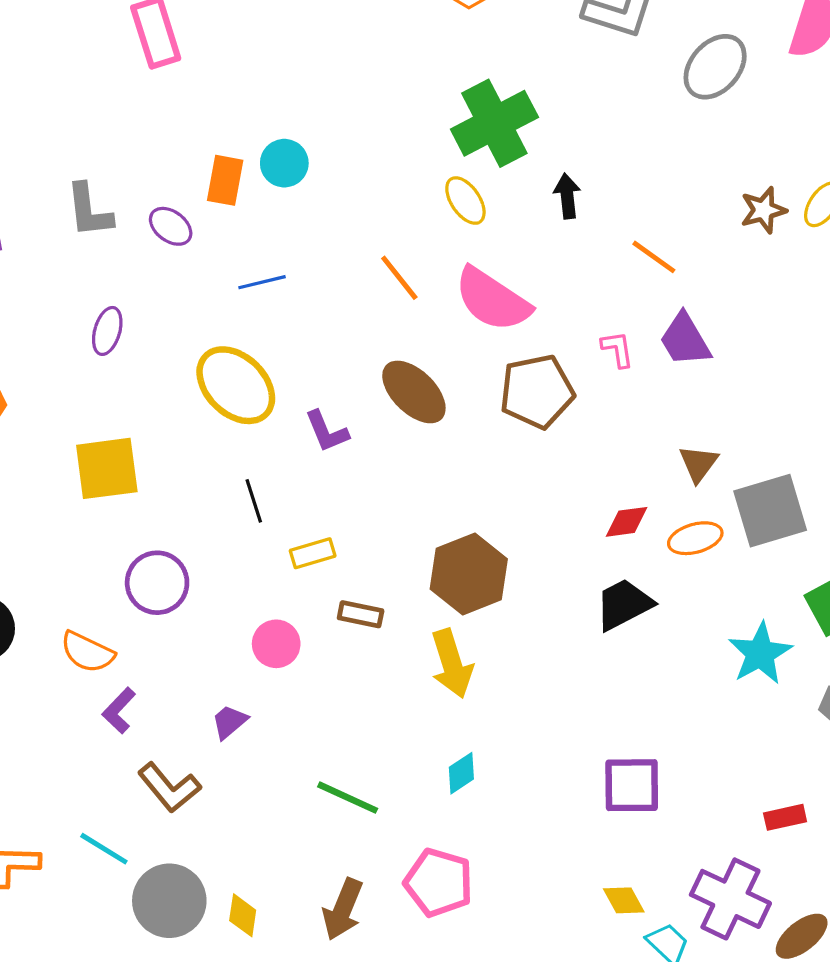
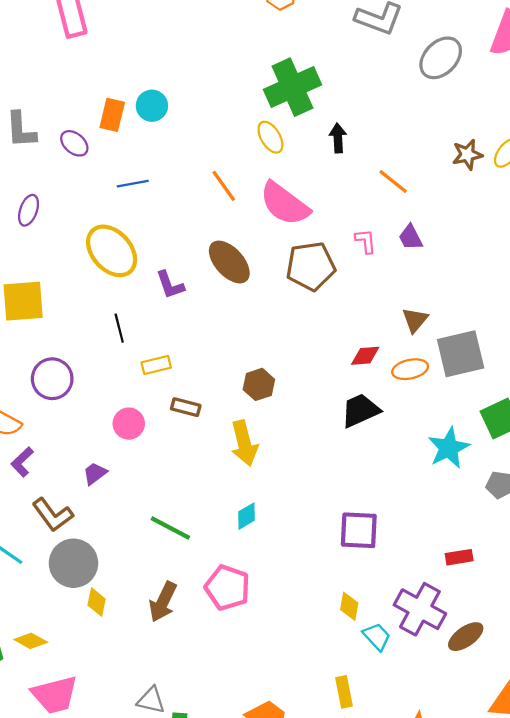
purple trapezoid: (685, 340) -> (411, 237), size x0.7
brown hexagon: (469, 574) -> (259, 384), size x0.6
yellow diamond: (624, 900) -> (349, 606), turned 36
gray circle: (169, 901) -> (73, 563), moved

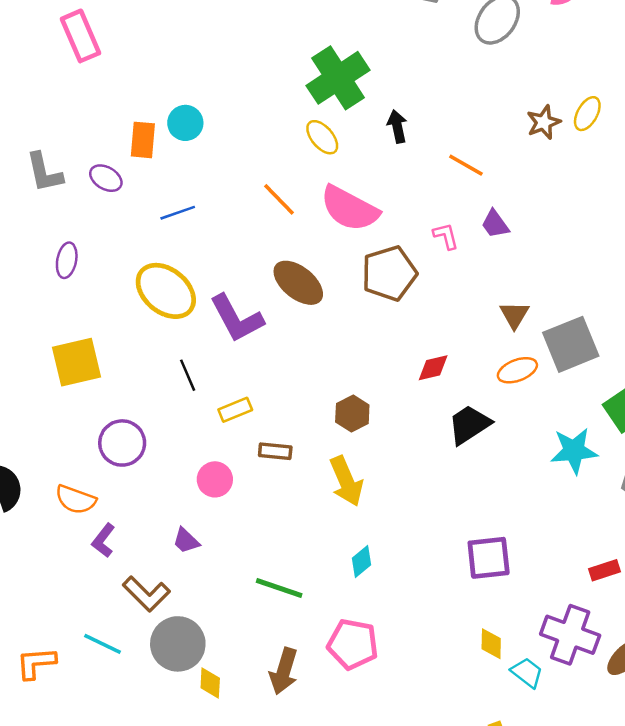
purple L-shape: (170, 285) -> (237, 318), size x1.6
red diamond: (365, 356) -> (433, 368), moved
cyan star: (449, 448) -> (574, 451), turned 30
purple trapezoid: (95, 474) -> (186, 541), turned -90

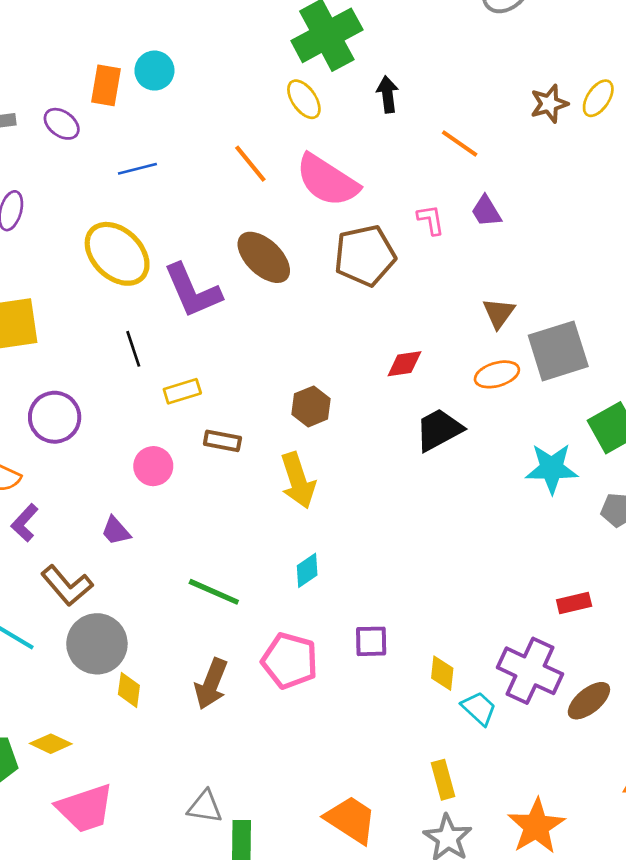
purple square: (489, 558) -> (371, 641), moved, size x0.7

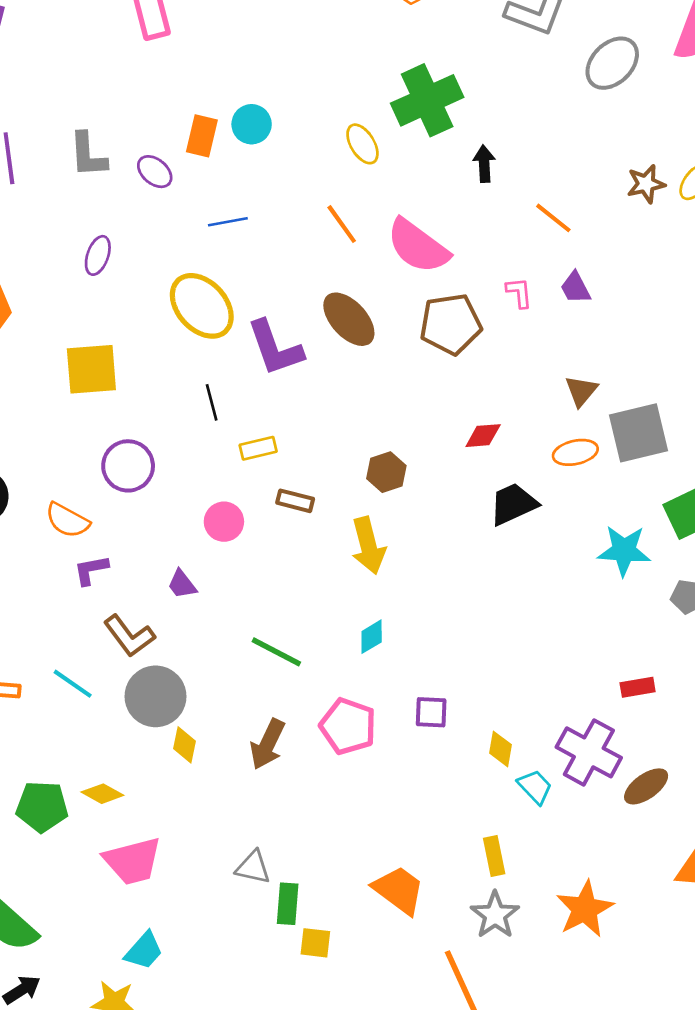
yellow ellipse: (304, 99) -> (362, 144), moved
purple L-shape: (25, 523) -> (91, 570), turned 33

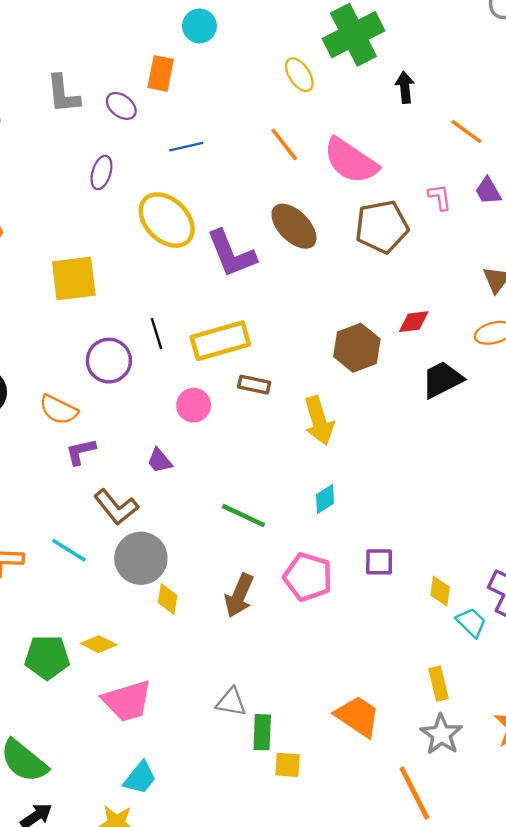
cyan circle: (252, 124) -> (199, 26), moved
purple ellipse: (98, 255) -> (101, 172), moved
black line: (212, 402) -> (157, 334), moved
yellow rectangle: (258, 448) -> (220, 341), size x1.8
brown hexagon: (386, 472) -> (357, 348), moved, size x1.4

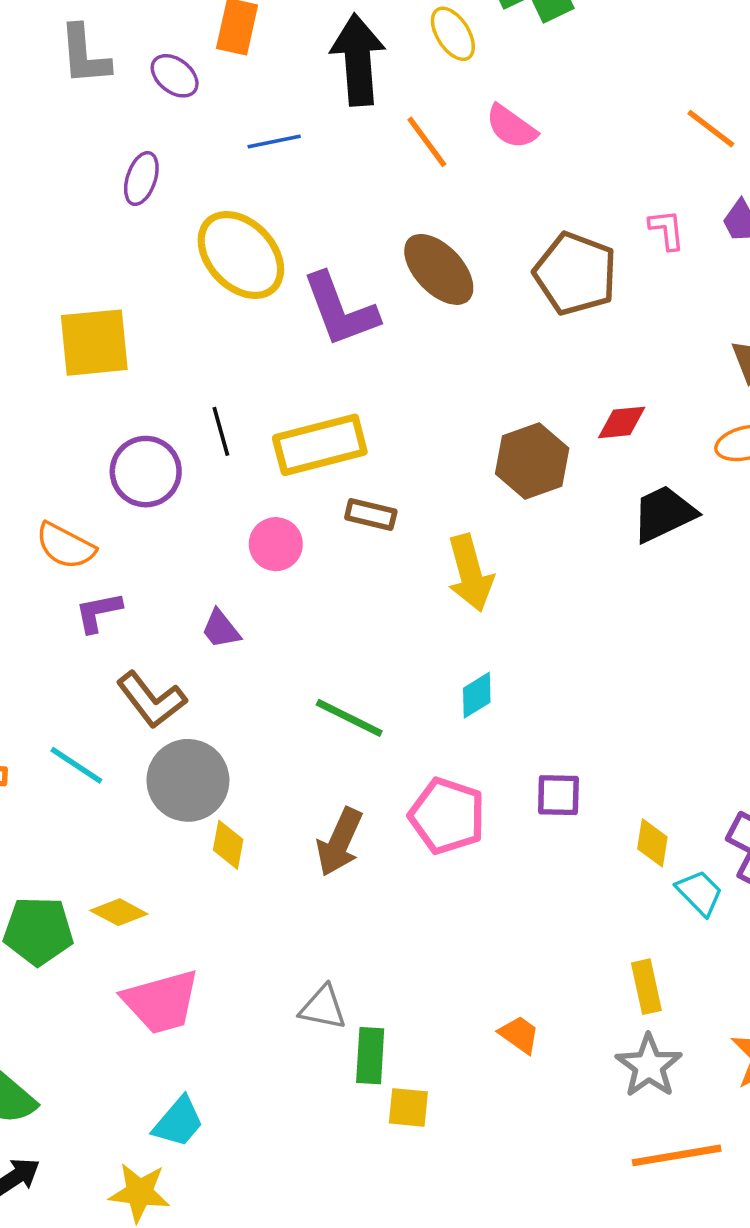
black arrow: (405, 87) -> (358, 60), moved, size x1.8
pink semicircle: (351, 161) -> (511, 127), moved, size x0.6
brown pentagon: (382, 227) -> (575, 274), turned 30
orange trapezoid: (358, 716) -> (519, 1035), size x0.6
orange line: (414, 793) -> (677, 1155), moved, turned -74

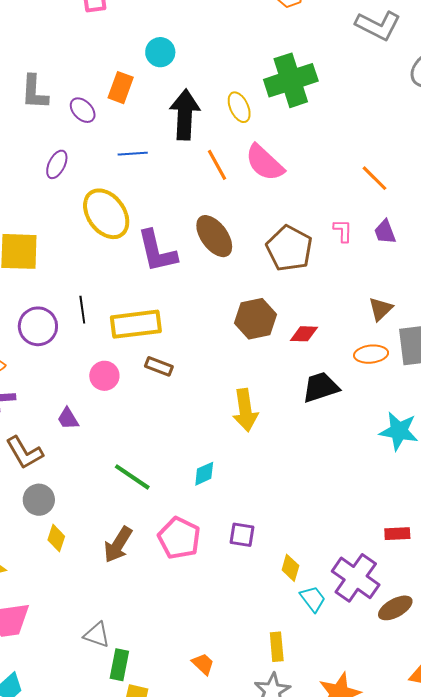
pink semicircle: (511, 127) -> (265, 163), size x1.4
brown hexagon: (532, 461) -> (255, 319), moved
yellow arrow: (470, 573) -> (245, 410), moved
gray circle: (188, 780) -> (39, 500), size x0.7

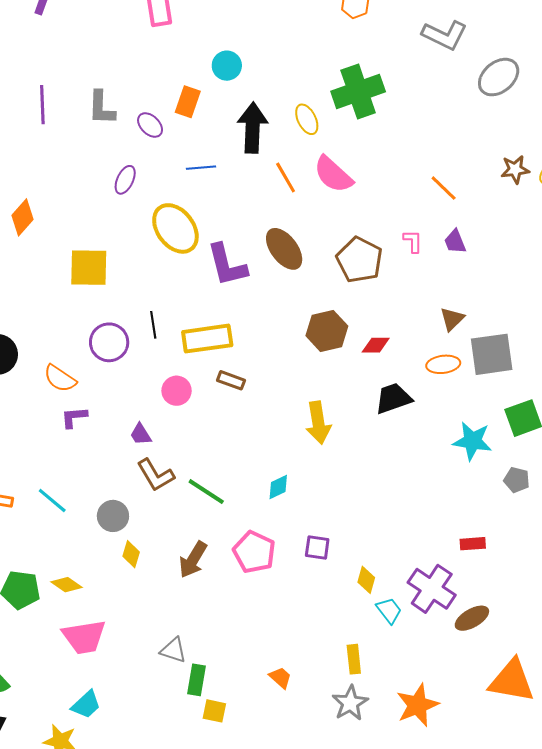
brown L-shape: (24, 453) -> (156, 475), moved

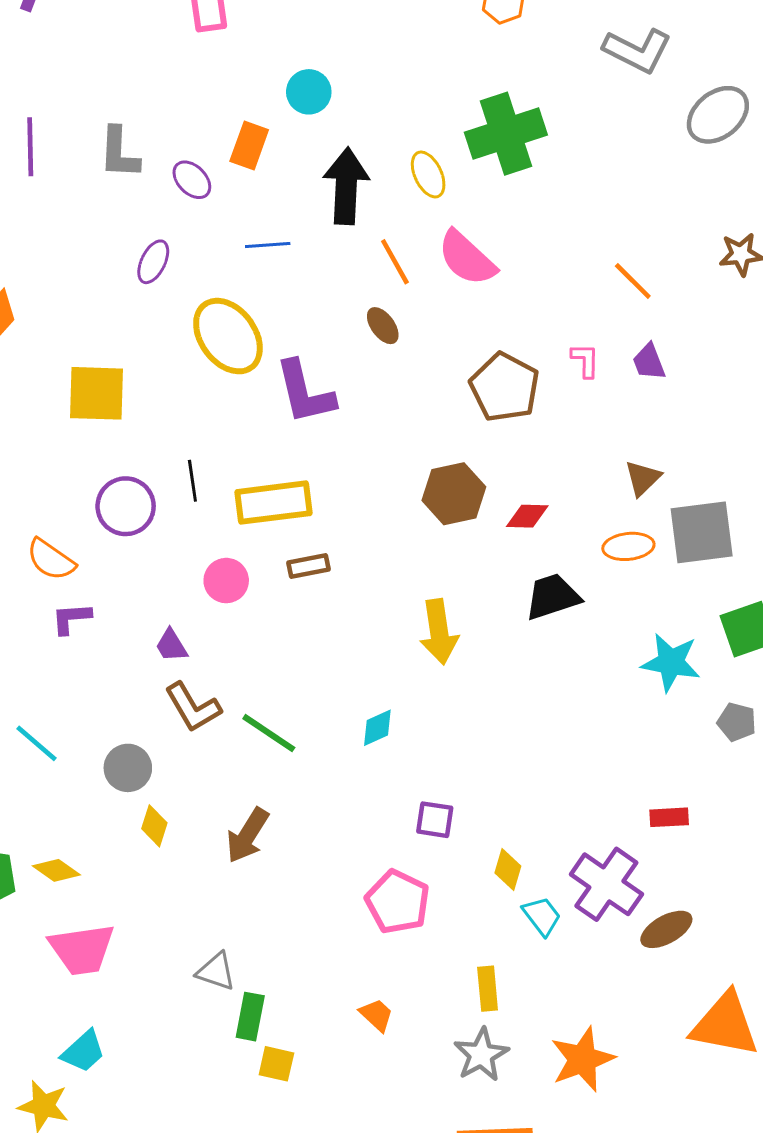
brown ellipse: (284, 249) -> (383, 326), moved, size x0.6
brown rectangle: (231, 380) -> (308, 566), turned -32
pink pentagon: (254, 552) -> (398, 902), moved

